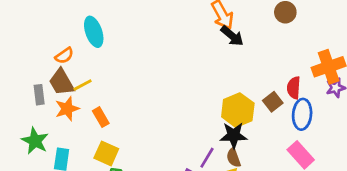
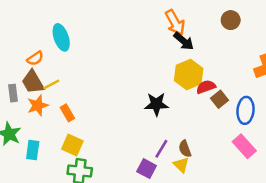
red semicircle: (294, 88) -> (206, 87), moved, turned 66
yellow hexagon: (238, 110) -> (189, 75), moved
black star: (234, 135) -> (156, 104), moved

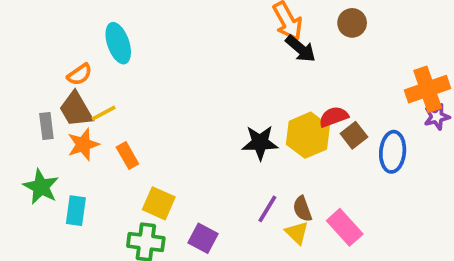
brown circle: (231, 20) -> (352, 23), moved
yellow hexagon: (189, 75) -> (308, 135), moved
yellow square: (72, 145) -> (159, 203), moved
pink rectangle: (244, 146) -> (345, 227), moved
purple square: (147, 169) -> (203, 238), moved

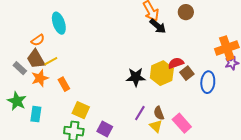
gray rectangle: (46, 126) -> (20, 68), turned -40

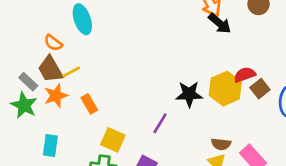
orange semicircle: (38, 40) -> (53, 43), turned 72
green star: (17, 101) -> (24, 105), moved
purple line: (140, 113) -> (160, 123), moved
brown semicircle: (159, 113) -> (221, 144), turned -64

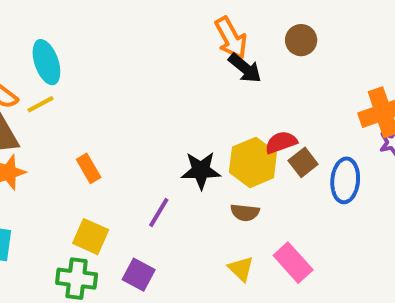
yellow line: (71, 72) -> (40, 104), moved
orange rectangle: (89, 104) -> (89, 168), moved
brown semicircle: (221, 144) -> (245, 213), moved

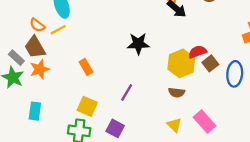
black star: (201, 170) -> (138, 44), moved

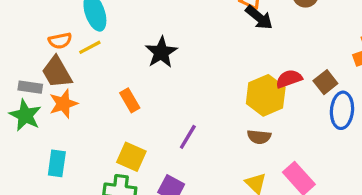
orange semicircle: (37, 25) -> (60, 41), turned -49
black star: (138, 44) -> (161, 52), moved, turned -30
gray rectangle: (16, 58) -> (30, 87), turned -35
brown square: (210, 63) -> (325, 82), moved

